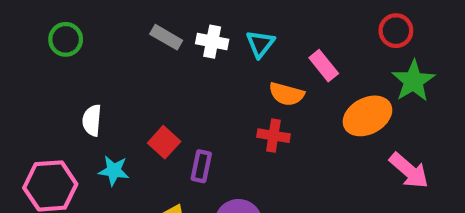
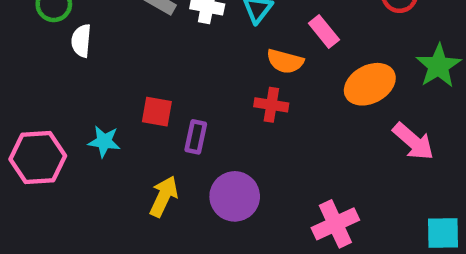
green star: (413, 81) -> (438, 66), moved
white semicircle: (92, 120) -> (81, 41), moved
red square: (164, 142) -> (157, 112), turned -32

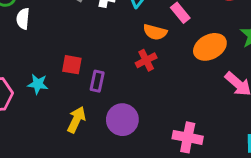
red cross: (271, 105) -> (146, 60), turned -36
pink cross: (335, 224) -> (188, 137), turned 36

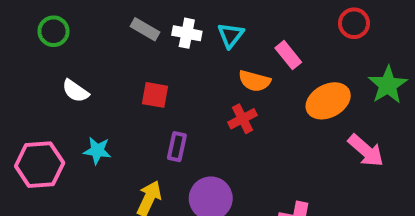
white semicircle: (23, 19) -> (75, 91), moved, turned -60
red square: (72, 65) -> (155, 95), moved

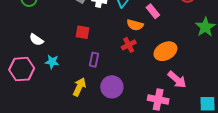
white semicircle: (75, 91) -> (36, 40), moved
orange ellipse: (328, 101) -> (165, 51), moved
pink arrow: (366, 151) -> (177, 80), moved

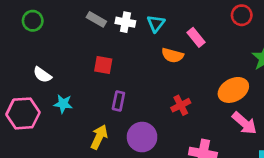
red cross: (129, 45) -> (181, 105), moved
orange ellipse: (165, 51) -> (233, 90), moved
pink arrow: (177, 80) -> (244, 123), moved

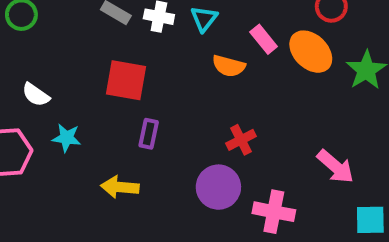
red square: (103, 65) -> (126, 80), size x1.5
orange ellipse: (233, 90) -> (311, 52), moved, turned 72
yellow arrow: (99, 137) -> (120, 187), turned -110
purple circle: (142, 137) -> (218, 187), moved

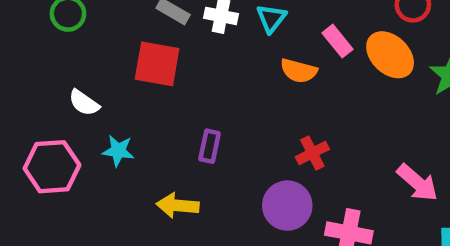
red square: (126, 80) -> (157, 64), moved

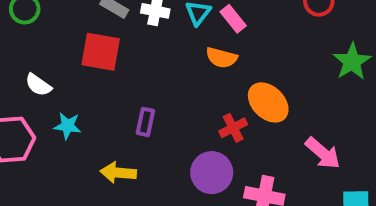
pink rectangle: (337, 41) -> (233, 19), moved
orange ellipse: (390, 55) -> (268, 102), moved

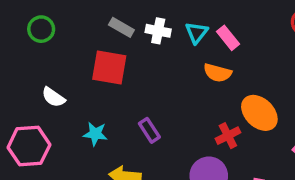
purple rectangle: (145, 122) -> (149, 130), turned -45
cyan star: (68, 126) -> (95, 134), moved

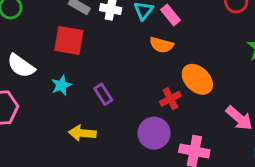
white semicircle: (53, 97) -> (21, 66), size x1.4
cyan star: (95, 134) -> (61, 85), moved, turned -30

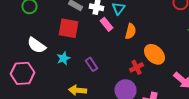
pink rectangle: (170, 15) -> (106, 24), moved
orange semicircle: (161, 45) -> (130, 31), turned -91

